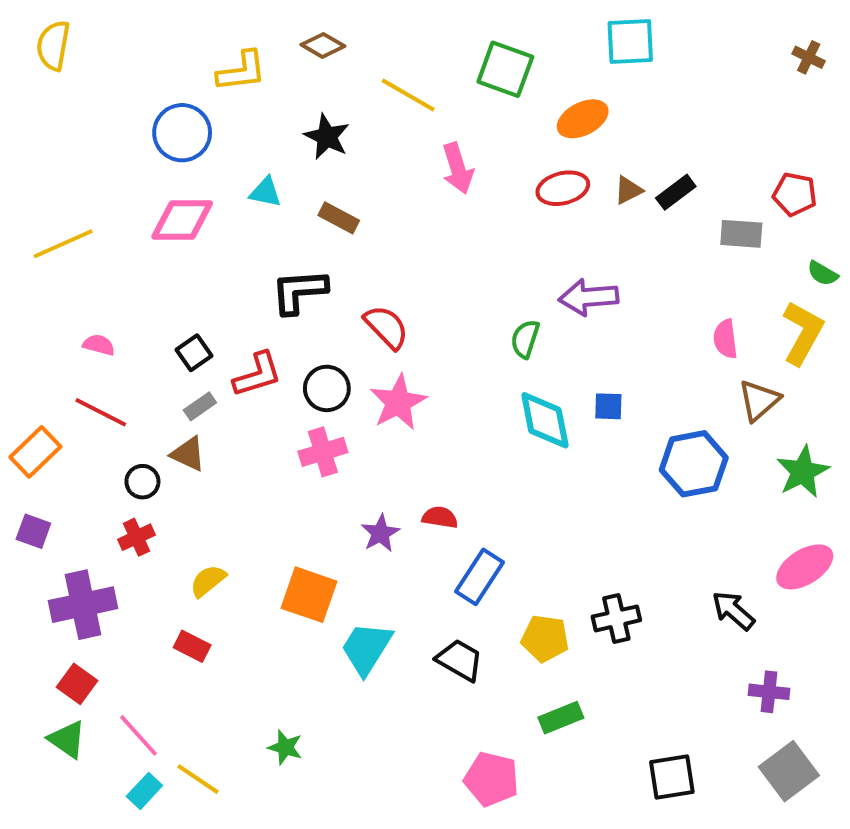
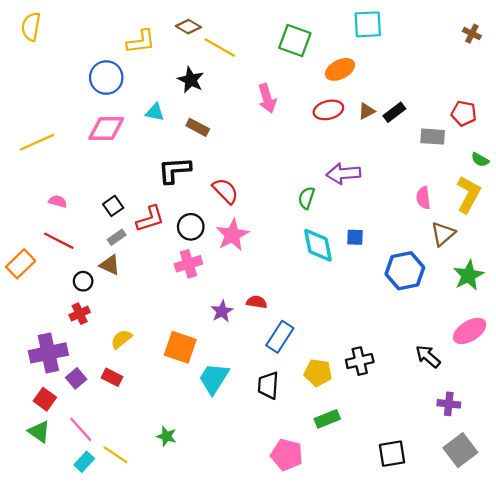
yellow line: (408, 95) -> (220, 47), moved
purple square: (33, 531) -> (76, 378), moved, turned 30
black trapezoid: (460, 660) -> (268, 385), turned -116

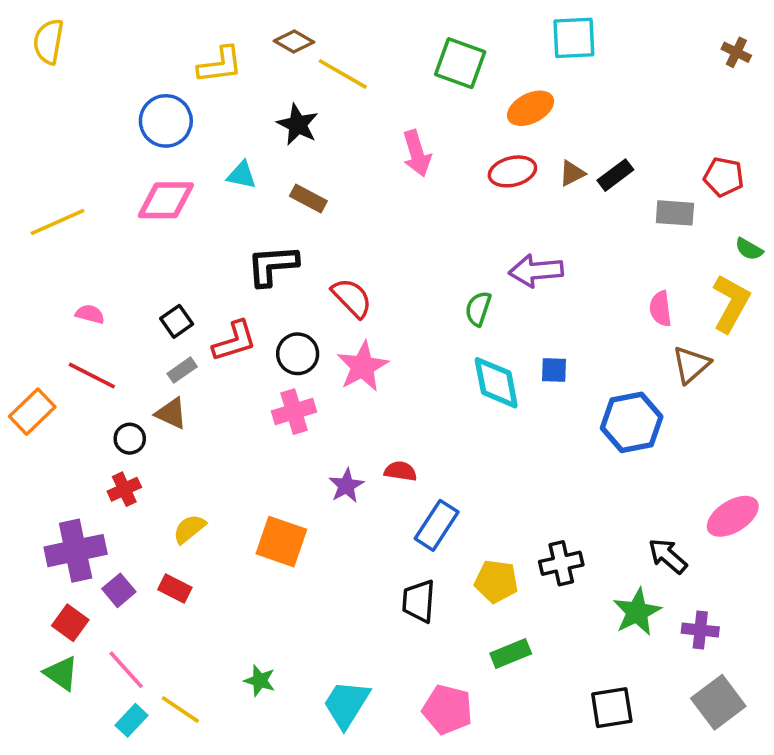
green star: (468, 275) -> (637, 612), moved
cyan trapezoid: (214, 378) -> (346, 704), moved

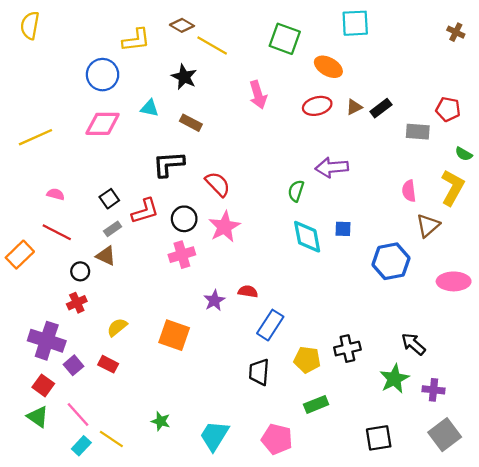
orange ellipse: (531, 108) -> (328, 67), turned 56
pink ellipse: (733, 516) -> (454, 281), moved, turned 32
purple cross: (76, 551) -> (47, 341), turned 30

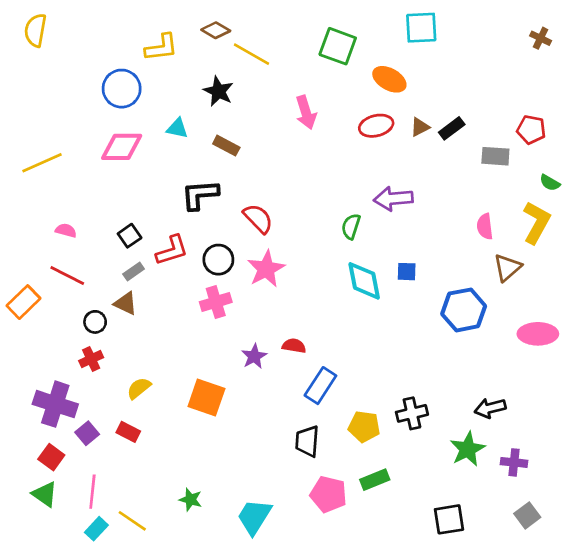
black arrow: (413, 344) -> (490, 408), turned -55
pink line: (78, 414) -> (92, 492), turned 48
gray square: (445, 435) -> (527, 515), size x0.7
pink pentagon: (277, 439) -> (328, 494), moved

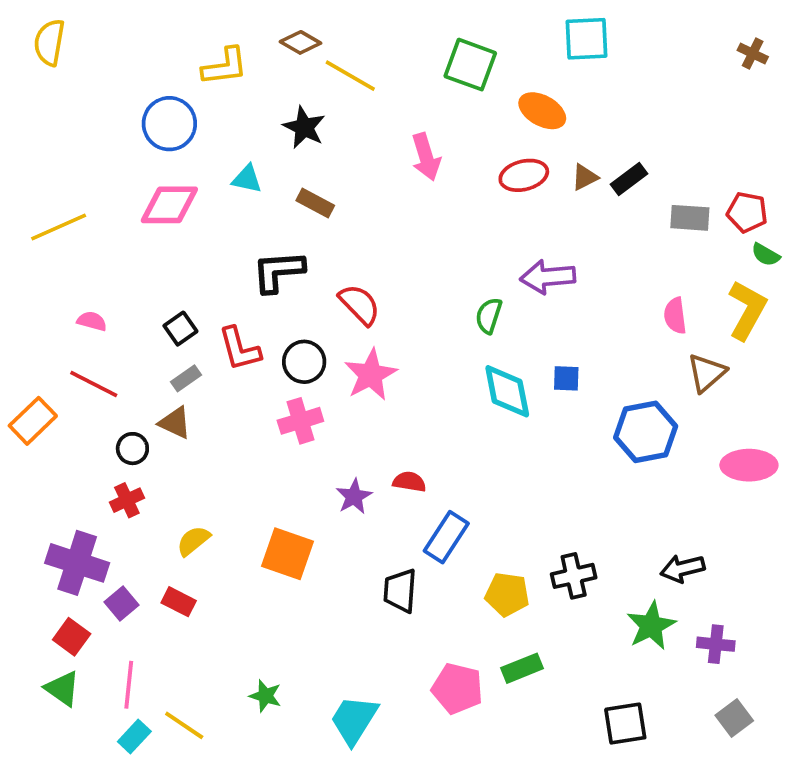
red pentagon: (531, 130) -> (747, 212), moved
red L-shape: (172, 250) -> (240, 349), turned 92
black trapezoid: (307, 441) -> (400, 591), moved

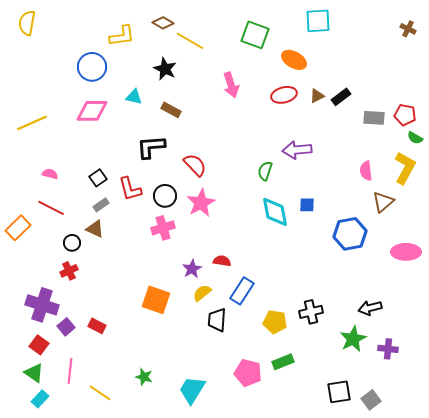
yellow semicircle: (193, 541) -> (202, 293), moved
gray square: (734, 718) -> (371, 400), moved
cyan rectangle: (134, 736) -> (40, 399), moved

